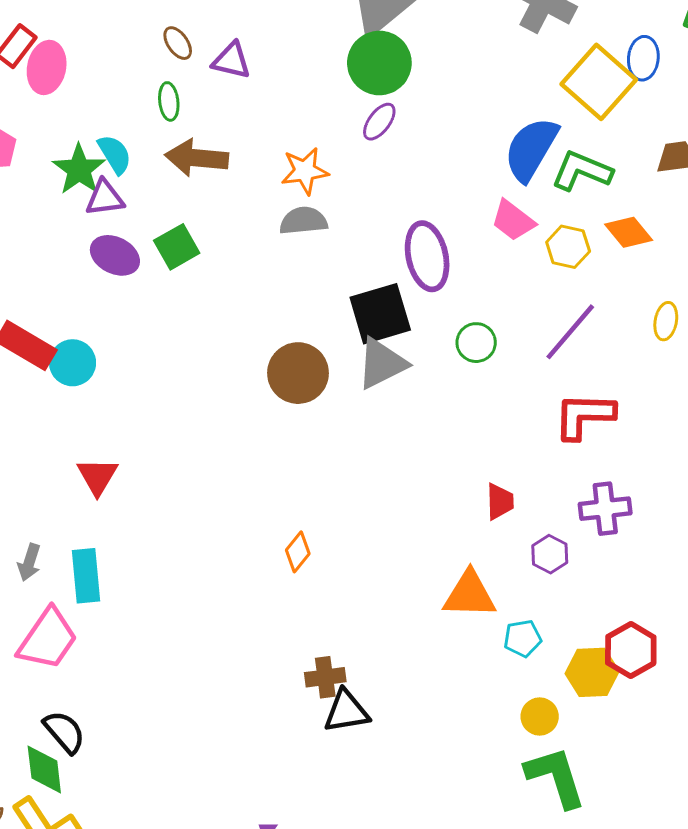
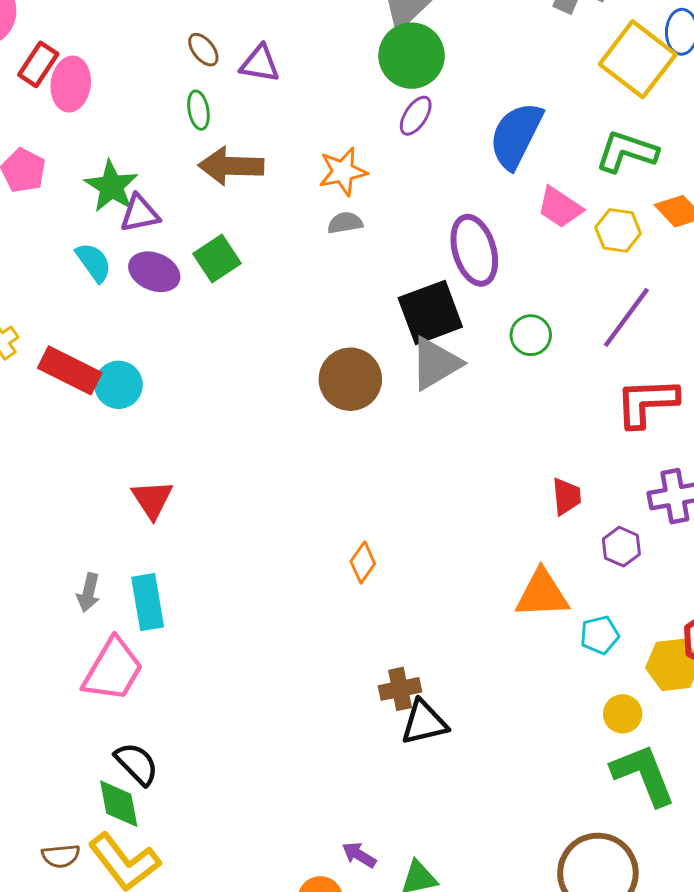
blue semicircle: (531, 149) -> (516, 135), moved
cyan semicircle: (115, 154) -> (94, 262), moved
gray semicircle: (303, 221) -> (345, 223), size x0.7

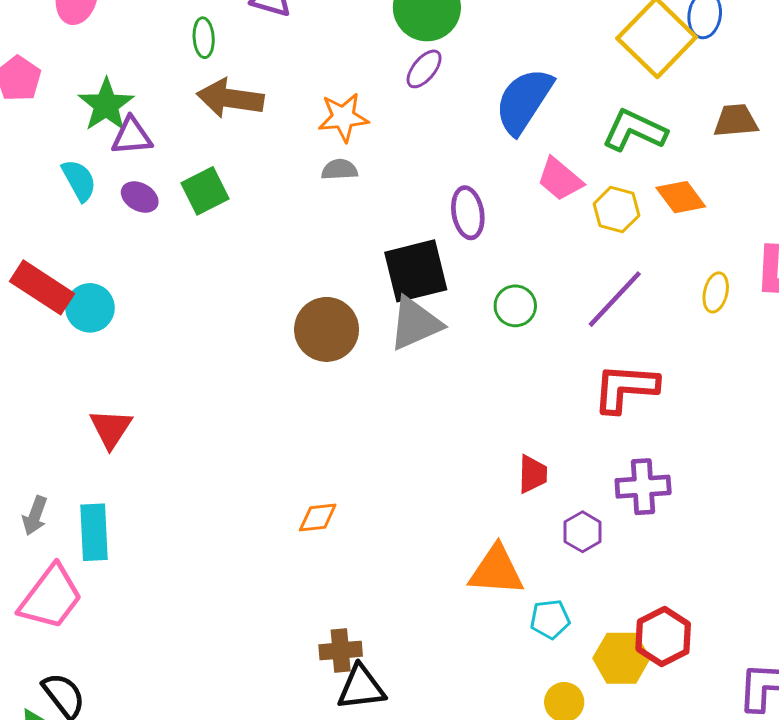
purple ellipse: (474, 250) -> (468, 213), size x0.7
purple ellipse: (154, 272) -> (140, 197), size x0.7
orange diamond: (363, 562) -> (318, 517), turned 42

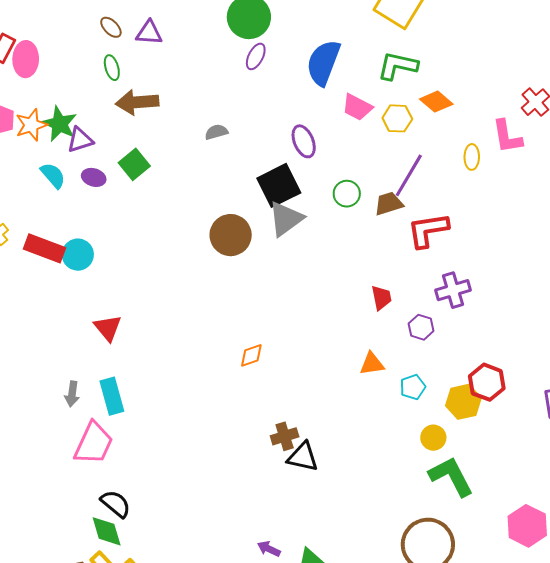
orange star: (343, 117) -> (31, 125), moved
brown trapezoid: (736, 121) -> (389, 204), moved
orange triangle: (496, 570) -> (372, 364), size x0.7
black triangle: (361, 688) -> (303, 457), turned 32

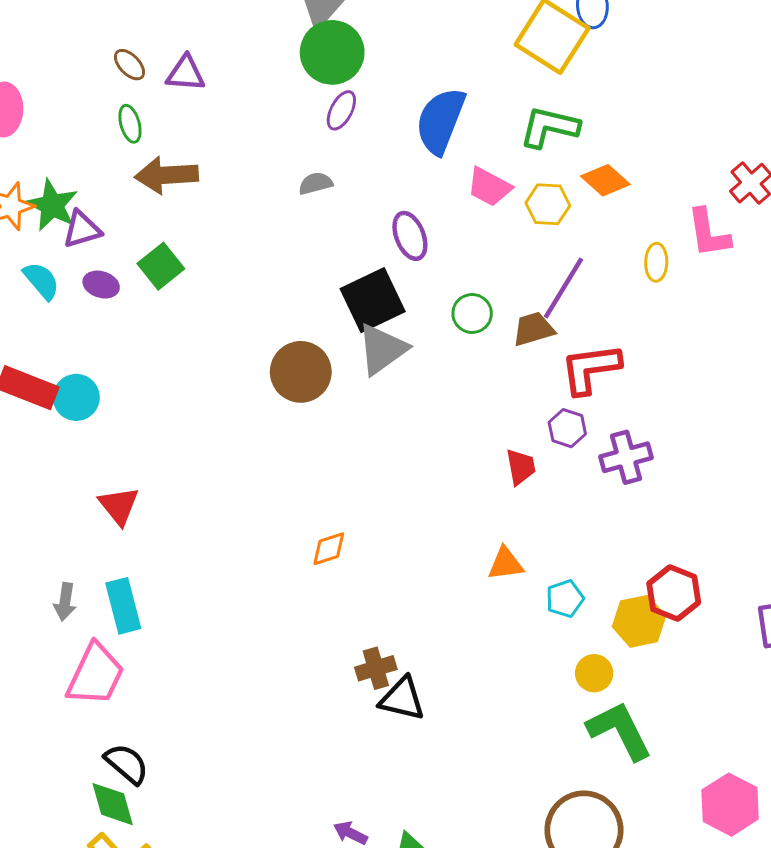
gray semicircle: (216, 132) -> (316, 183), moved
purple hexagon: (421, 327) -> (567, 428), moved

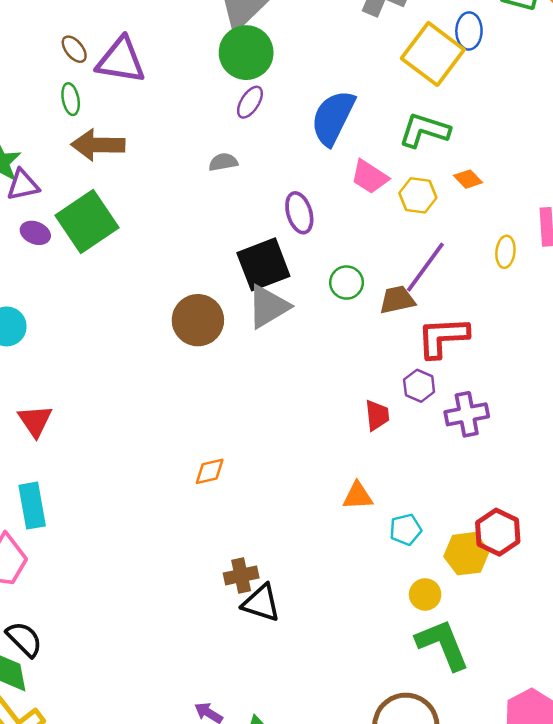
purple triangle: (185, 73) -> (121, 60), size x1.5
orange diamond: (605, 180) -> (468, 179), size x0.7
green square: (161, 266) -> (87, 221), size x1.6

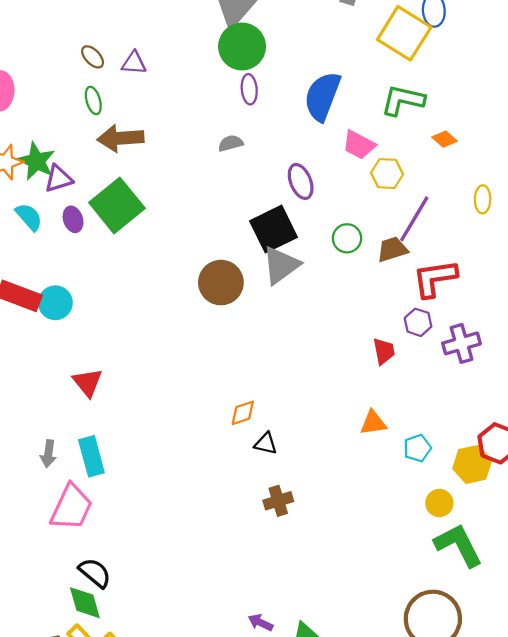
purple triangle: (121, 60) -> (134, 63), size x0.6
purple ellipse: (250, 102) -> (249, 89), turned -32
yellow hexagon: (418, 195) -> (387, 174), moved
purple ellipse: (35, 233) -> (73, 219), turned 55
black triangle: (261, 603) -> (266, 444), moved, size x0.7

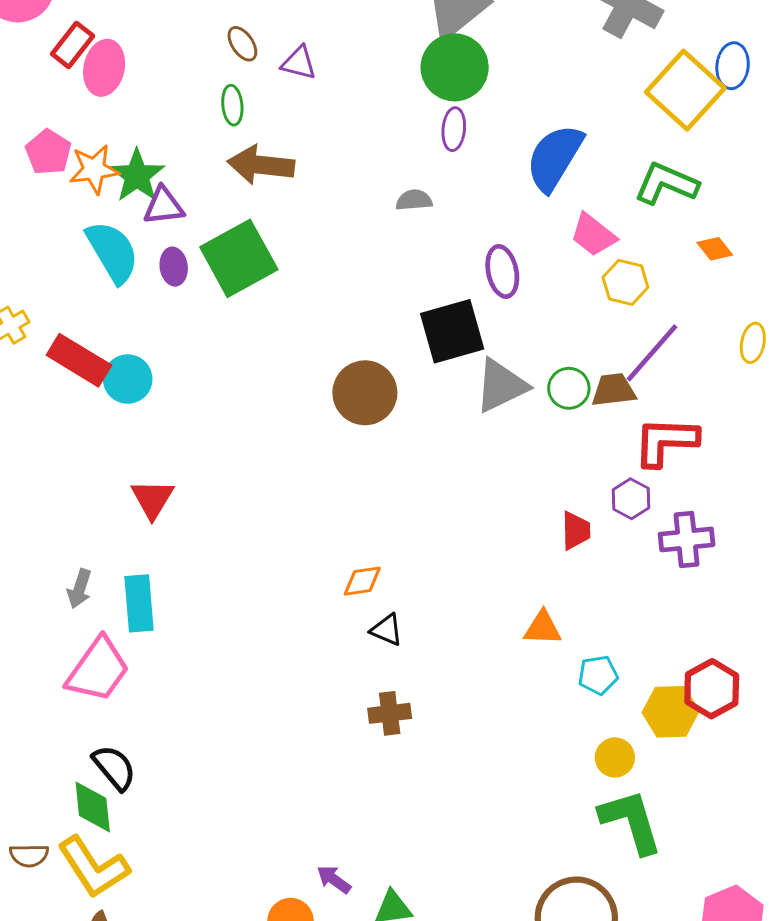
cyan semicircle: (29, 217) -> (112, 252), size x1.5
green circle: (347, 238) -> (569, 388), moved
gray triangle: (281, 265) -> (501, 386), moved

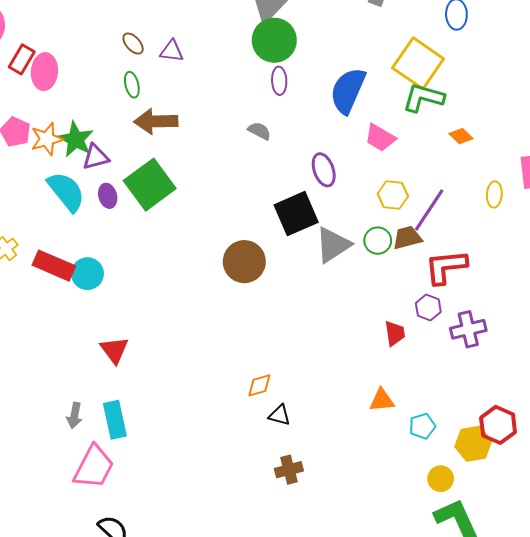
yellow square: (685, 90) -> (418, 63), moved
gray semicircle: (414, 200) -> (259, 131), turned 40
yellow hexagon: (625, 282) -> (393, 195), moved

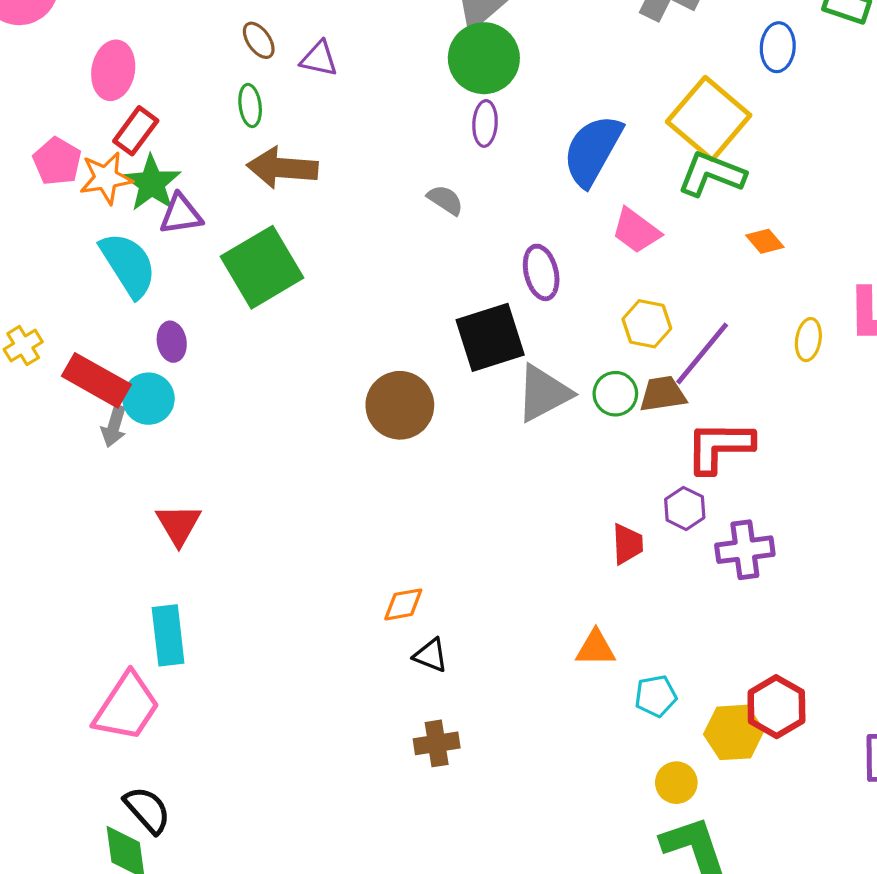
red rectangle: (22, 59) -> (136, 131), moved
purple ellipse: (108, 196) -> (172, 342), moved
gray arrow: (74, 415) -> (114, 426), moved

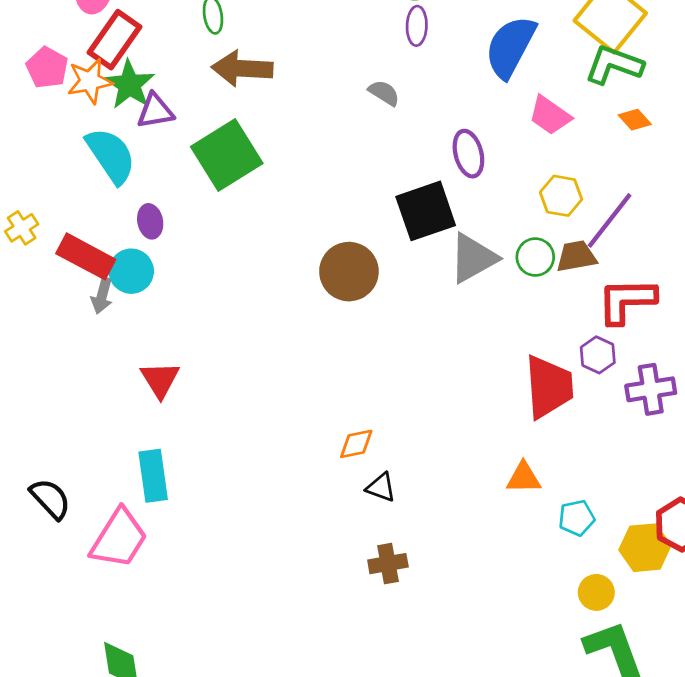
red rectangle: (136, 131) -> (114, 40), size x1.4
orange diamond: (765, 241) -> (635, 120), moved
red trapezoid: (627, 544) -> (549, 387), size x1.8
black semicircle: (147, 810) -> (50, 499), moved

